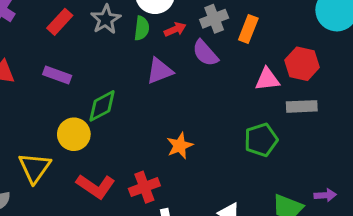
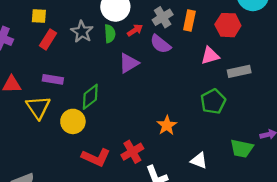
red hexagon: (302, 64) -> (228, 25), moved
orange star: (180, 146) -> (167, 125), moved
yellow triangle: (35, 168) -> (38, 107), moved

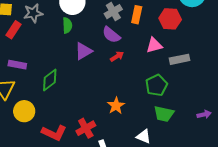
red arrow: (135, 30) -> (117, 56), moved
gray star: (82, 32) -> (33, 13), moved, turned 30
yellow circle: (73, 121) -> (24, 111), moved
green trapezoid: (242, 148) -> (164, 114), moved

